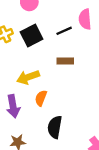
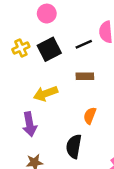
orange semicircle: (41, 98) -> (90, 116), moved

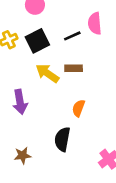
yellow arrow: (46, 94) -> (47, 73), moved, turned 55
purple arrow: (30, 124) -> (20, 102), moved

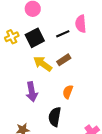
brown rectangle: (74, 68) -> (64, 60), turned -32
purple arrow: (20, 102) -> (32, 92), moved

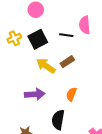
black line: (63, 34) -> (66, 35), turned 32
purple arrow: (32, 92) -> (35, 94), turned -84

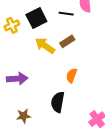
yellow cross: (14, 38) -> (12, 25), moved
purple arrow: (35, 94) -> (17, 79), moved

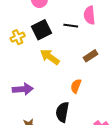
brown rectangle: (67, 41) -> (90, 56), moved

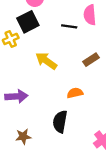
black square: (42, 30) -> (28, 22), moved
orange semicircle: (76, 86) -> (75, 93), turned 56

